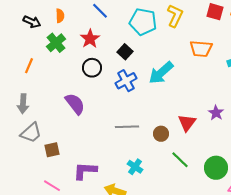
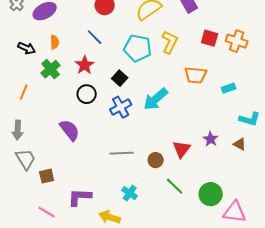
gray trapezoid: (31, 133) -> (26, 159), turned -80

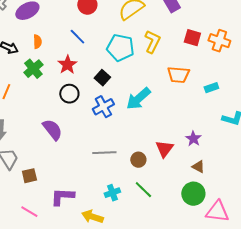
brown triangle: (240, 144) -> (198, 167), moved
green line: (175, 186) -> (143, 190), moved
cyan cross: (130, 193) -> (112, 193), turned 35

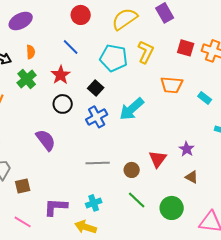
cyan rectangle: (211, 88) -> (205, 98), turned 56
cyan cross: (112, 193) -> (94, 203), moved
green circle: (193, 194) -> (172, 208), moved

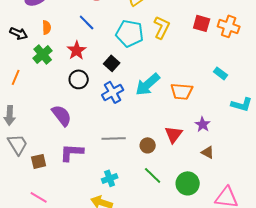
orange trapezoid: (172, 85) -> (182, 91), moved
purple L-shape: (56, 207) -> (72, 152), moved

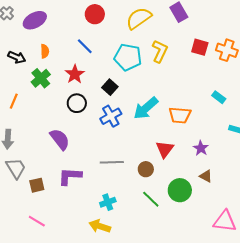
red triangle: (174, 134) -> (165, 149), moved
green circle: (188, 183) -> (180, 190), moved

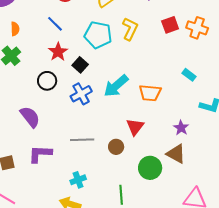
red square: (200, 47) -> (170, 25), turned -36
red star: (75, 74) -> (58, 52), moved
purple star: (201, 148) -> (181, 128), moved
brown triangle: (206, 176) -> (176, 154), size x1.5
green line: (151, 199) -> (121, 195), moved, turned 42

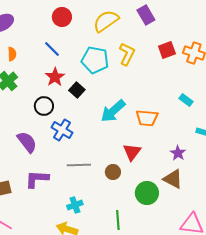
blue cross: (81, 94) -> (62, 130), moved, turned -30

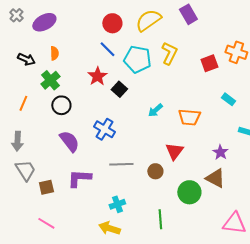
red circle: (62, 17) -> (112, 23), moved
blue line: (52, 49) -> (107, 49), moved
red square: (167, 50) -> (209, 63), moved
black circle: (44, 106) -> (61, 105), moved
cyan arrow: (113, 111) -> (155, 110), size x0.6

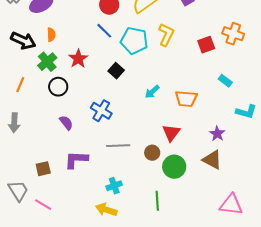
black arrow: (26, 59) -> (23, 41), size x1.4
red star: (97, 76) -> (78, 59), moved
purple semicircle: (69, 141) -> (66, 123), size x0.7
gray trapezoid: (25, 170) -> (18, 191), moved
green circle: (189, 192) -> (174, 167), moved

